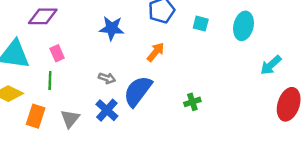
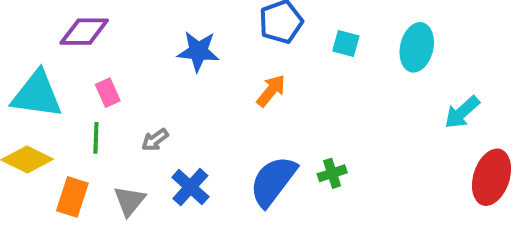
gray arrow: (107, 78) -> (155, 140), moved, turned 126
blue semicircle: (138, 91) -> (273, 181), moved

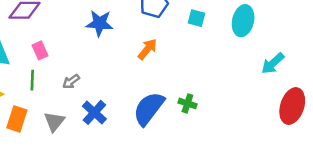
green cross: (332, 173) -> (187, 103), turned 36

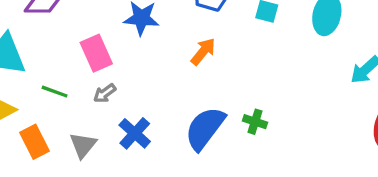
pink rectangle: (40, 50) -> (96, 53), moved, size x1.5
green line: (32, 80) -> (55, 92), turned -72
orange rectangle: (17, 119) -> (35, 142), turned -45

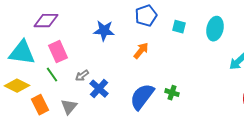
pink rectangle: (96, 53) -> (58, 52), moved
green line: (55, 92) -> (52, 75), turned 35
blue cross: (135, 133) -> (99, 89), moved

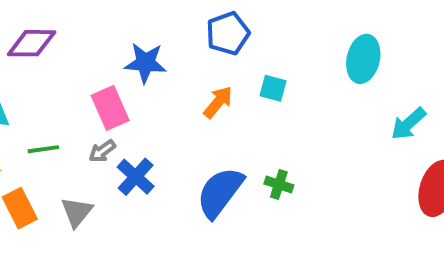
cyan square: (179, 27) -> (273, 88), moved
pink rectangle: (58, 52) -> (110, 108), moved
green line: (52, 75) -> (43, 149), turned -63

